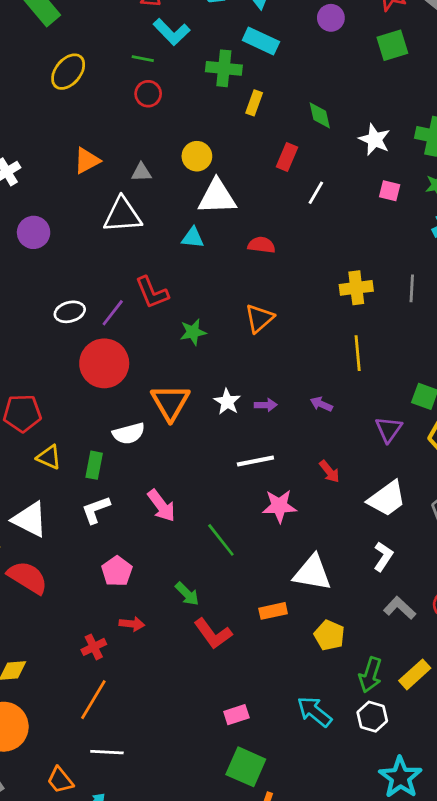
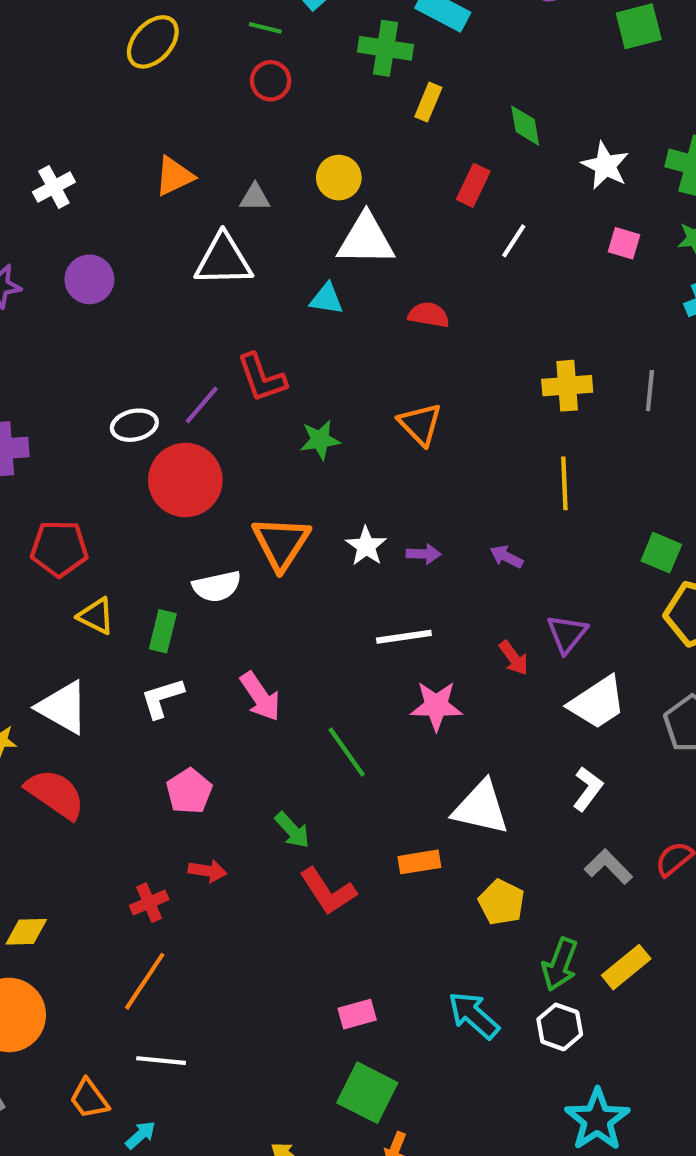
white ellipse: (70, 312) -> (134, 425), moved
orange triangle: (259, 318) -> (420, 424), turned -36
purple triangle: (389, 429) -> (567, 634), moved

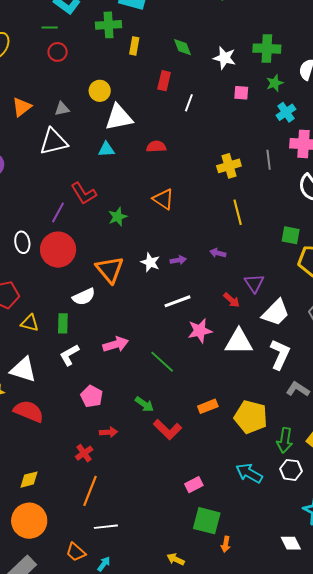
white ellipse: (134, 425) -> (22, 242), moved, turned -75
pink arrow: (260, 697) -> (116, 344), turned -60
white L-shape: (588, 789) -> (280, 354), size x1.4
white triangle: (481, 808) -> (239, 342), moved
yellow pentagon: (501, 902) -> (251, 417), size x1.5

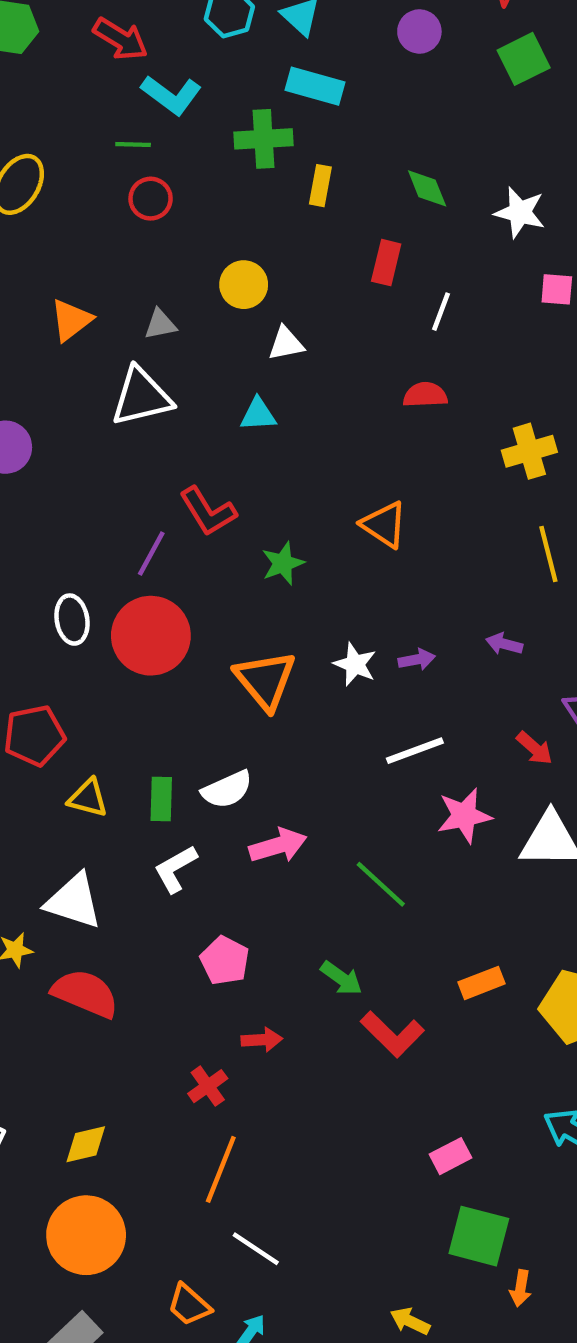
white triangle: (119, 117) -> (286, 343), size x0.6
red semicircle: (156, 147) -> (425, 395), moved
white semicircle: (84, 297) -> (227, 790), moved
white line: (106, 527) -> (256, 1249), turned 40

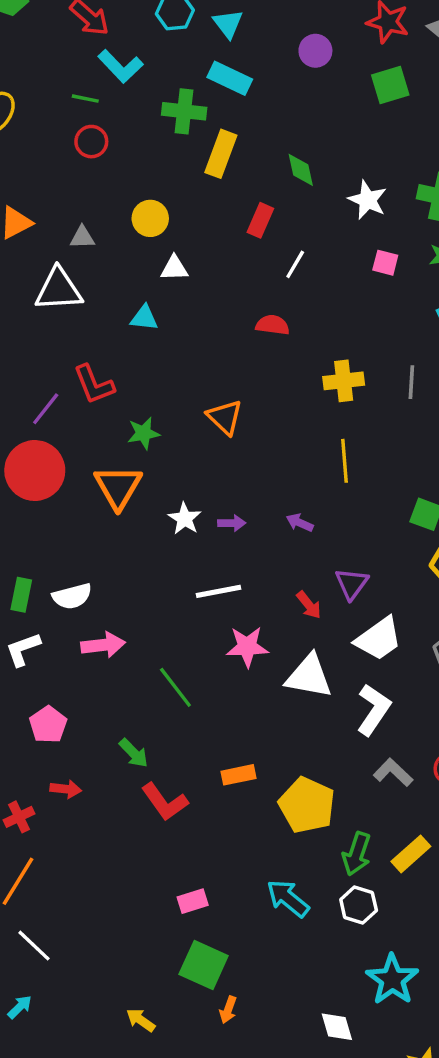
yellow rectangle: (320, 186) -> (221, 154), size x1.5
orange triangle: (265, 680) -> (118, 487), moved

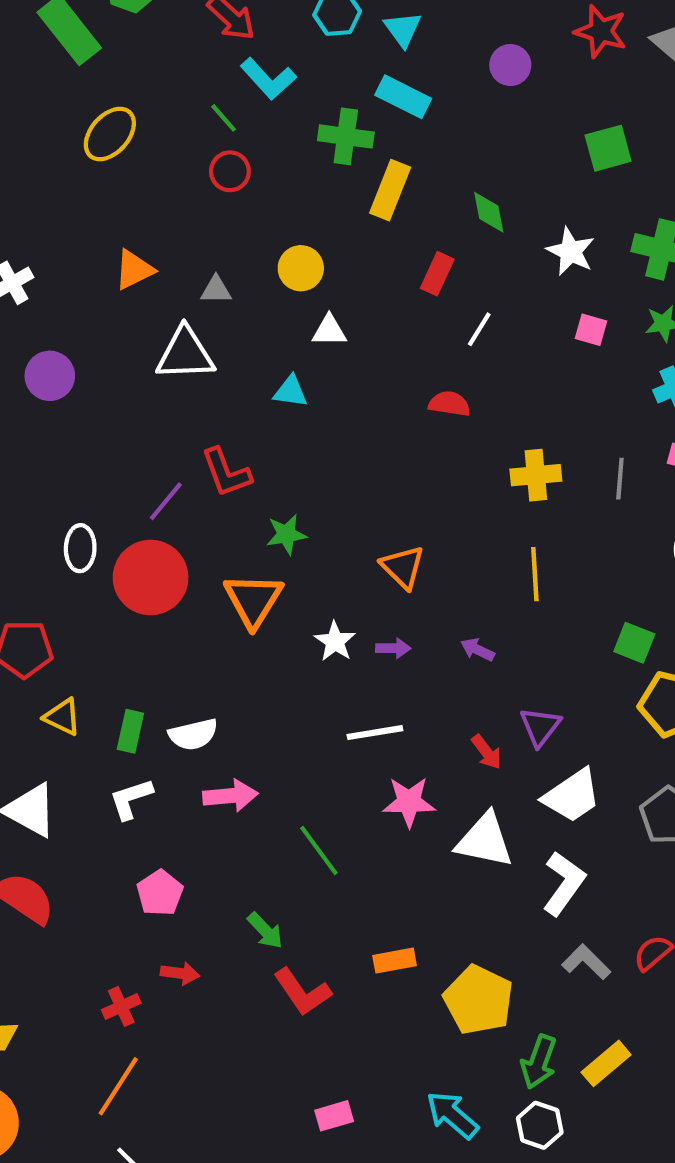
green square: (390, 85) -> (608, 148), moved
green line: (85, 99) -> (224, 118), turned 36
orange triangle: (225, 417) -> (403, 567), moved

